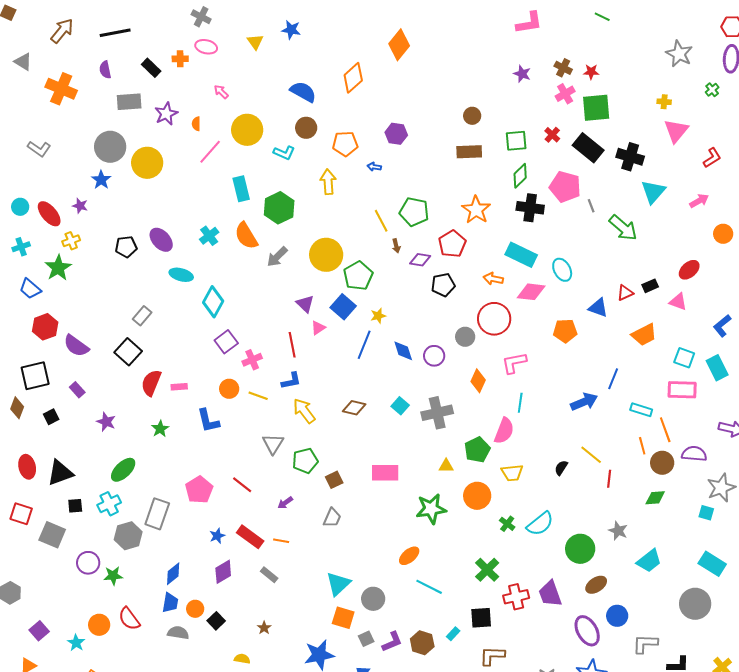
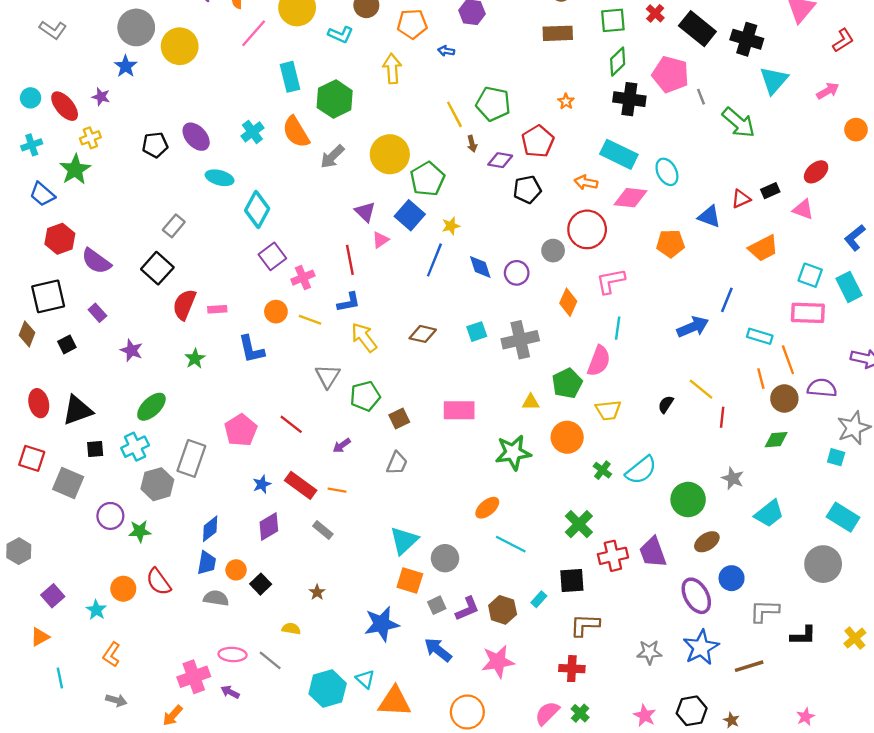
orange star: (476, 210) -> (566, 101), size x0.5
cyan square: (400, 406) -> (477, 332), turned 30

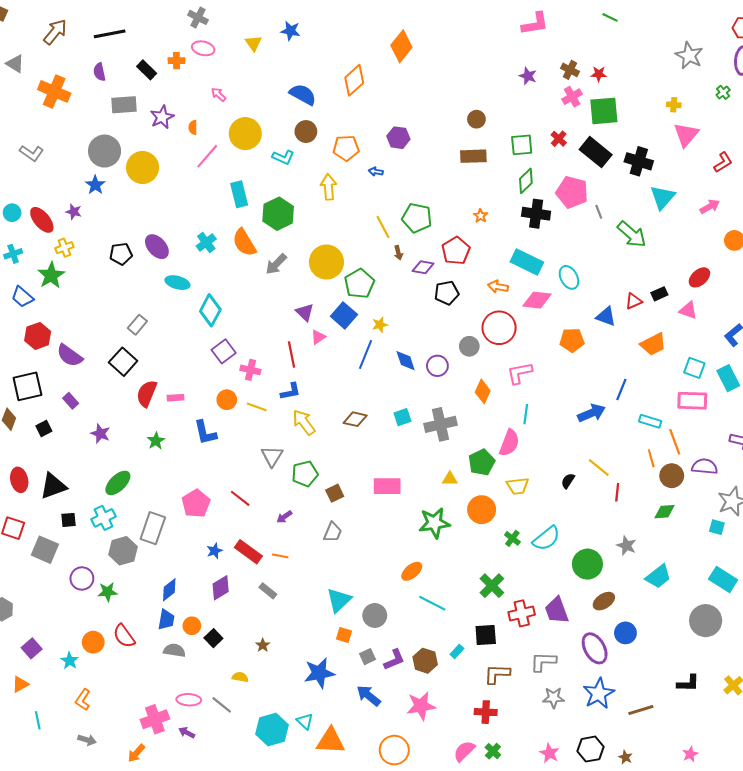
pink cross: (303, 278) -> (250, 370), turned 36
orange square: (410, 580) -> (344, 635), size x0.7
gray L-shape: (764, 611) -> (543, 662), moved

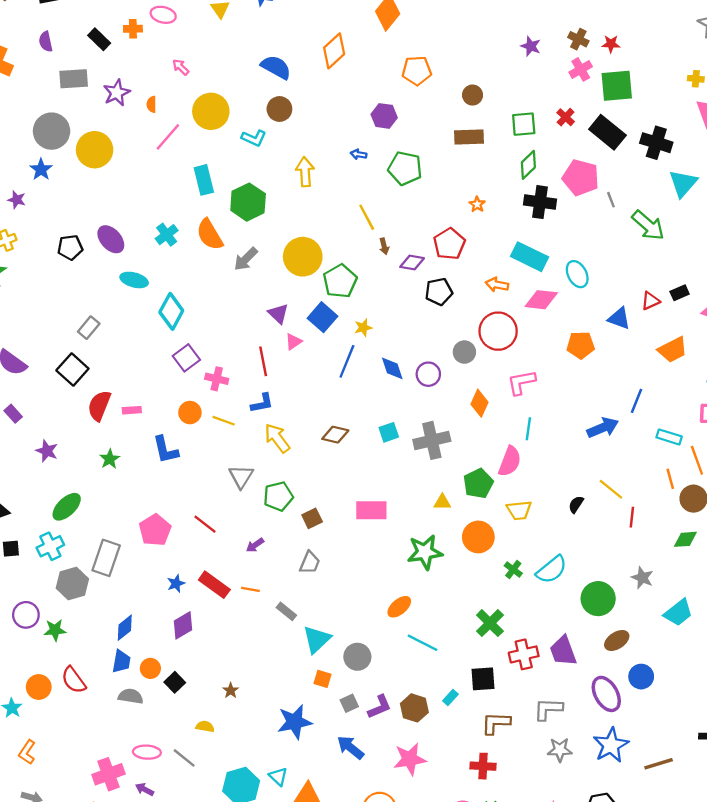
orange pentagon: (346, 148) -> (417, 71), moved
green pentagon: (417, 218) -> (405, 168), moved
gray rectangle: (268, 591) -> (286, 611), moved

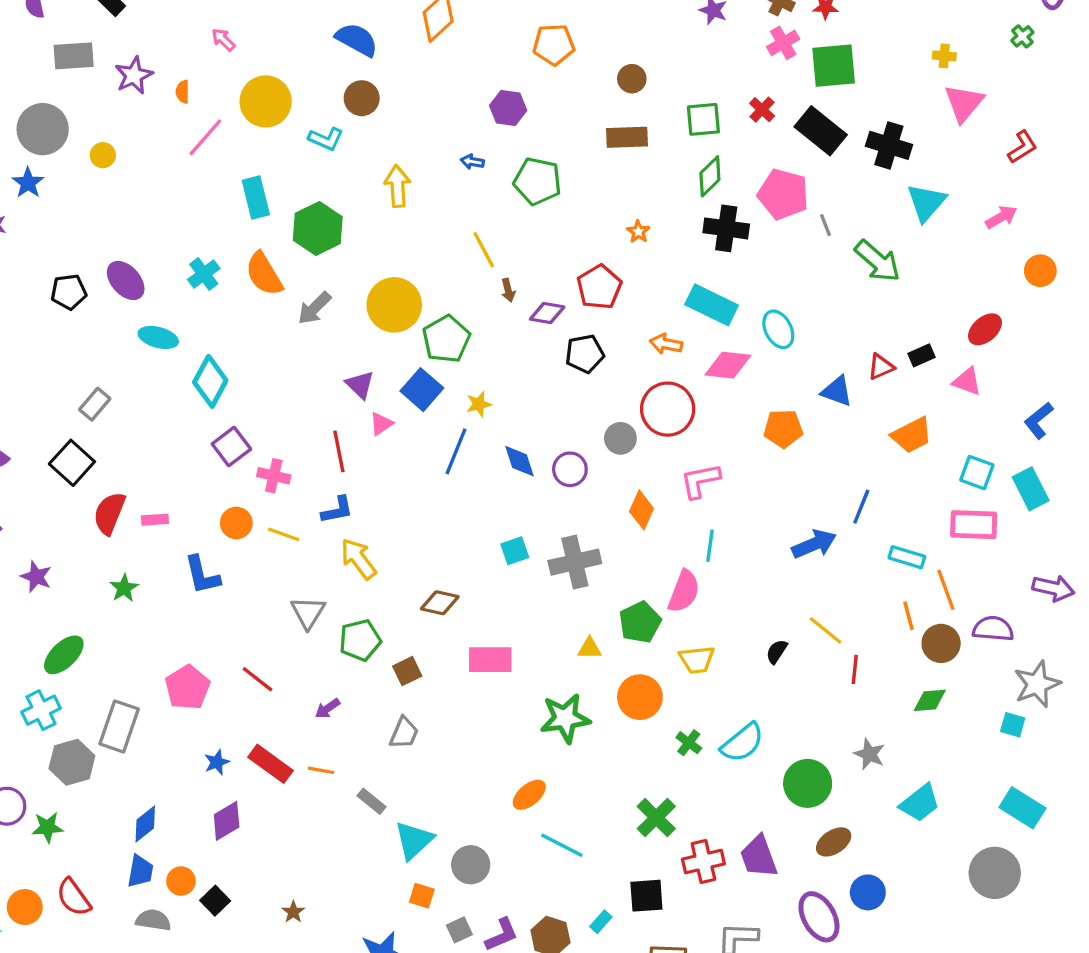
yellow circle: (95, 150) -> (103, 155), size x0.5
brown diamond: (335, 435) -> (440, 603), moved

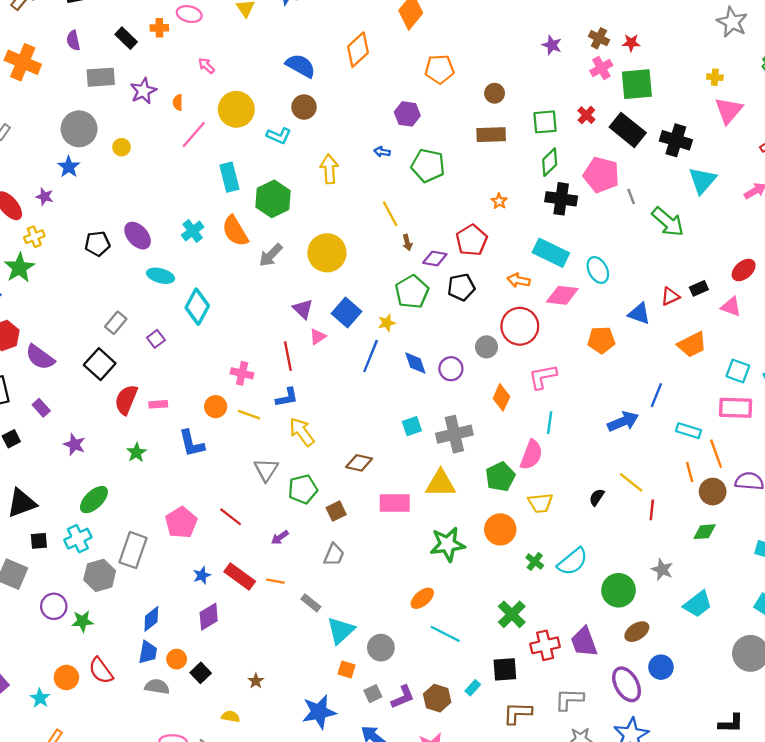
green pentagon: (446, 339) -> (412, 292), moved
purple square: (231, 446) -> (156, 339), moved, size x0.7
yellow triangle: (590, 648) -> (441, 483), moved, size x1.8

